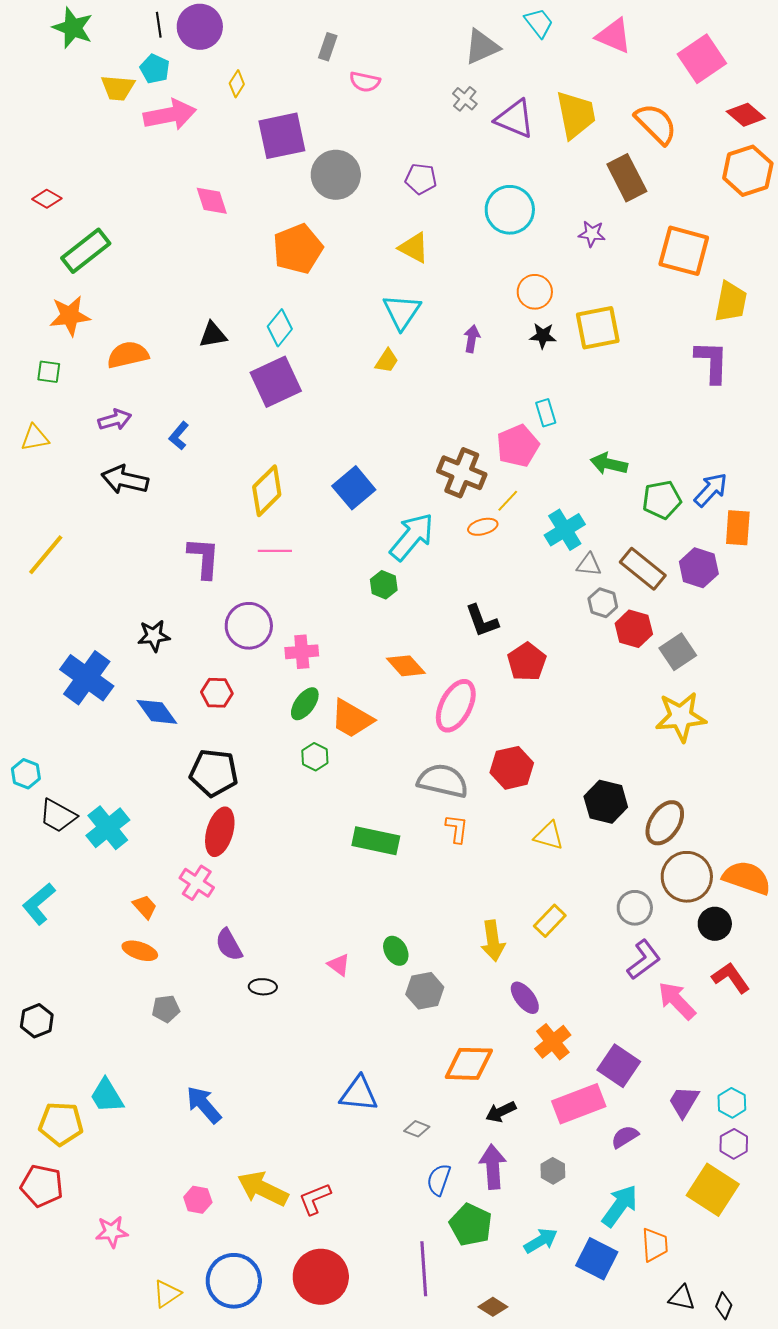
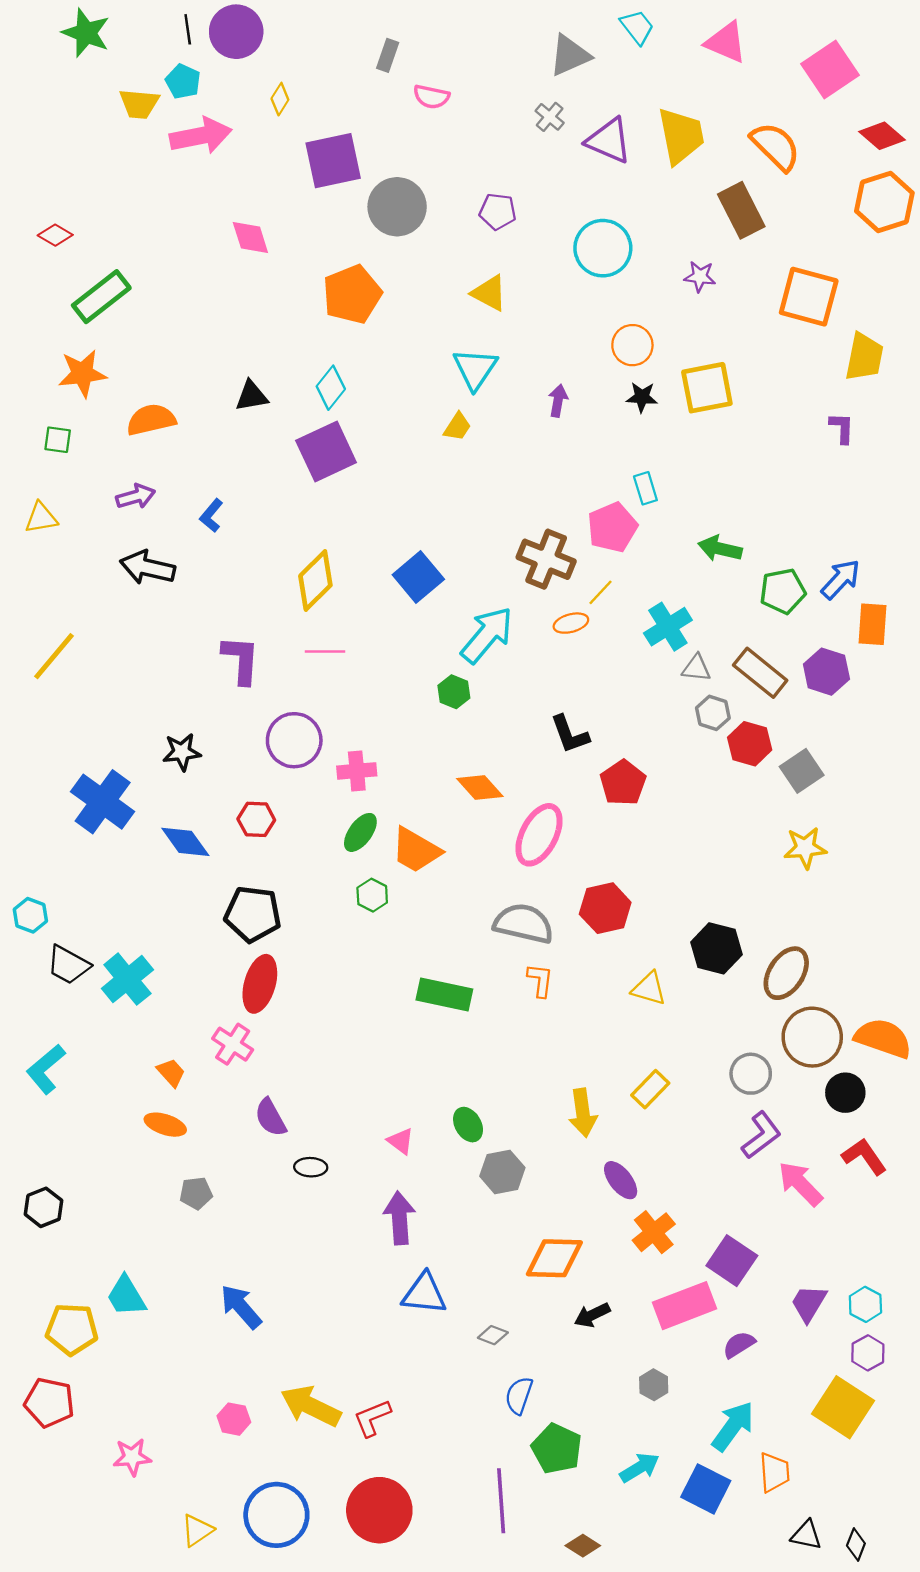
purple L-shape: (712, 362) -> (842, 428), size x0.6
yellow star: (681, 717) -> (805, 848), size x0.7
purple arrow: (493, 1167) -> (399, 1218), moved

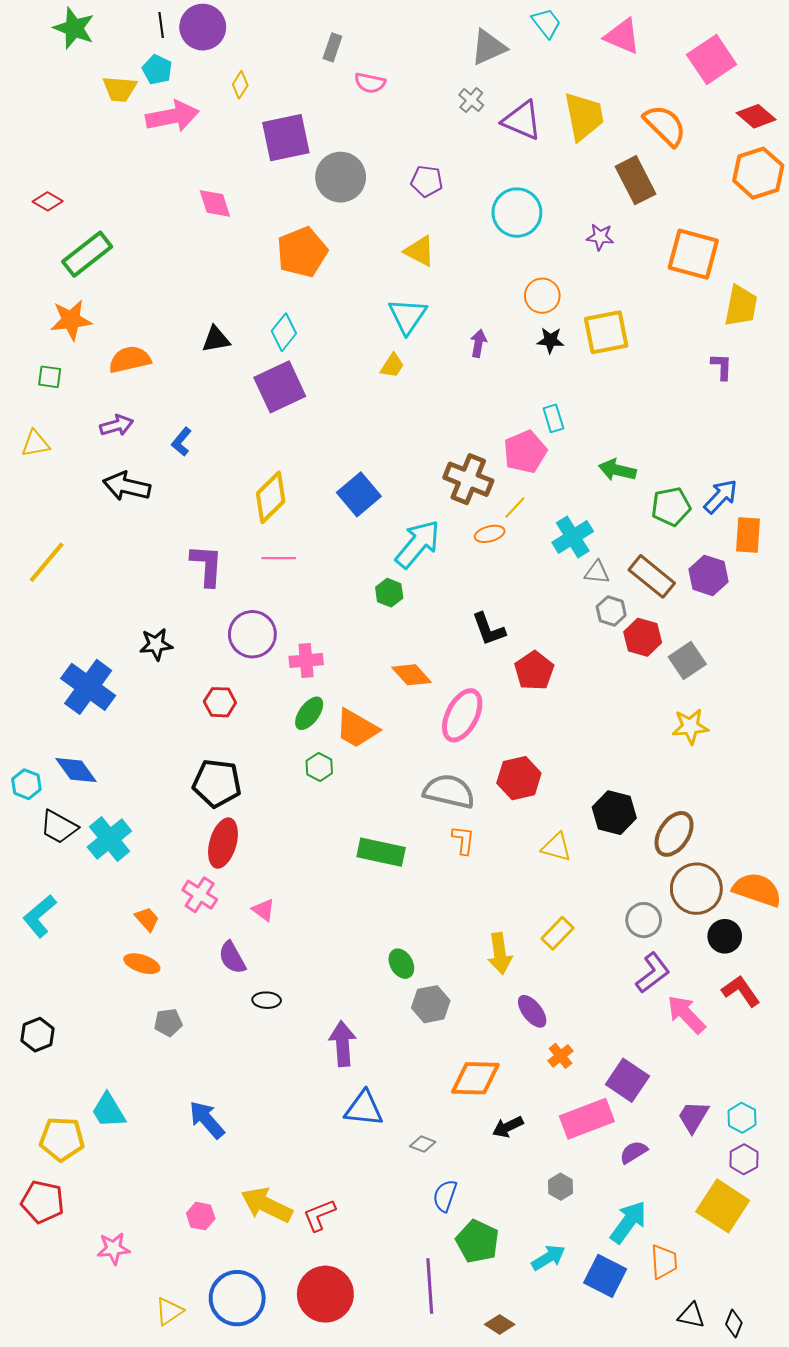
blue diamond: (185, 842) -> (76, 770), moved
pink triangle: (401, 1141) -> (264, 910), moved
orange cross: (654, 1232) -> (561, 1056), size x0.7

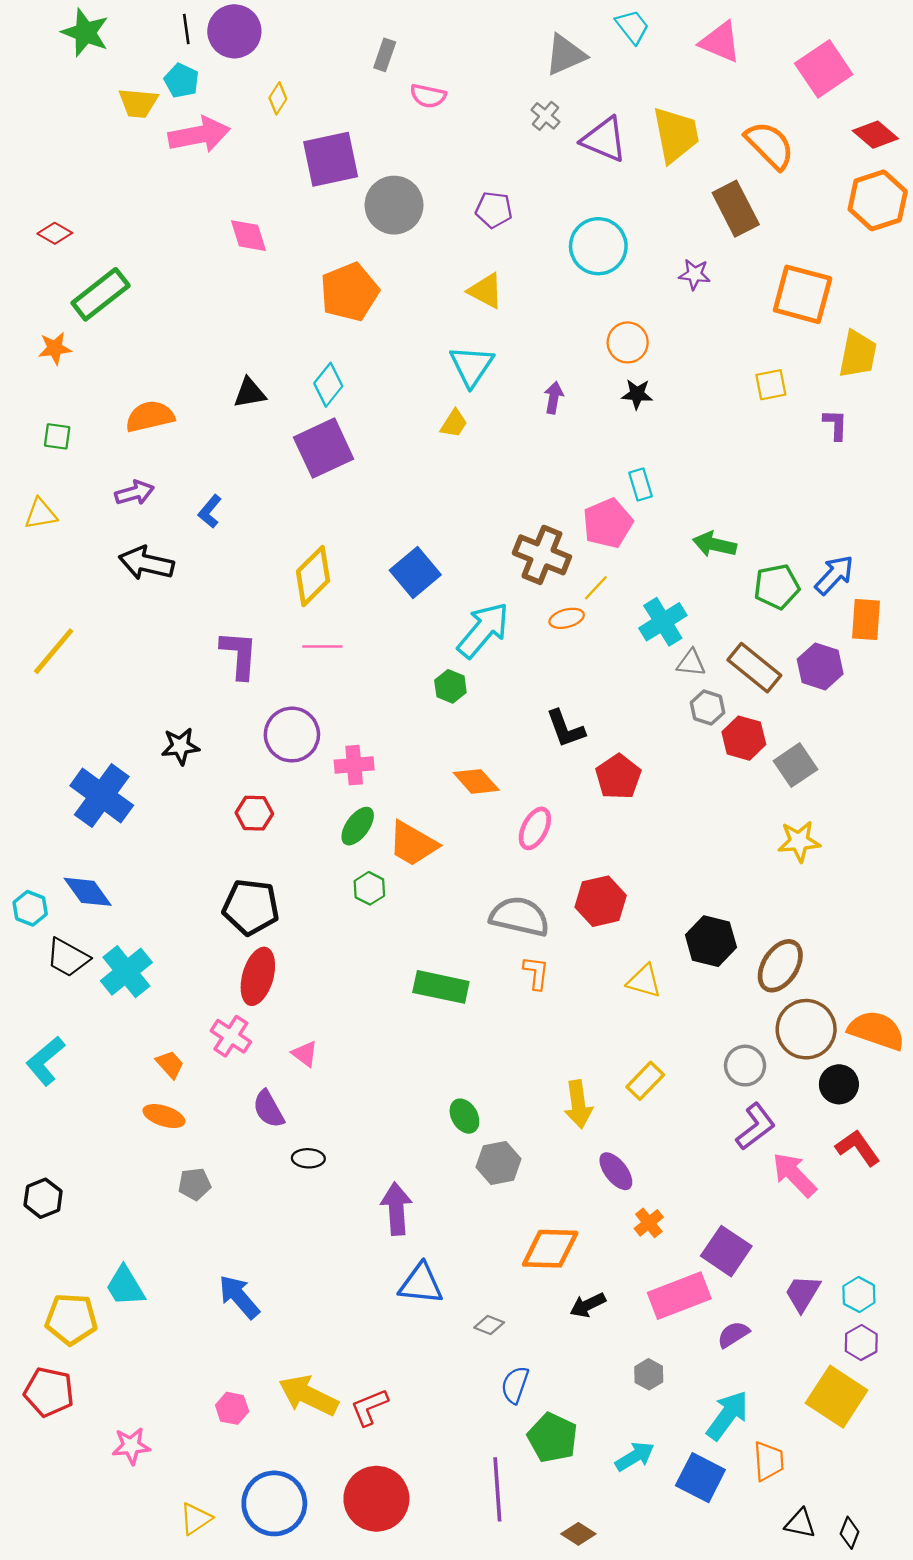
orange star: (71, 320) -> (55, 348), moved, size x0.7
yellow square: (606, 332) -> (771, 385), moved, size x0.6
pink ellipse: (462, 715) -> (535, 828), size x0.7

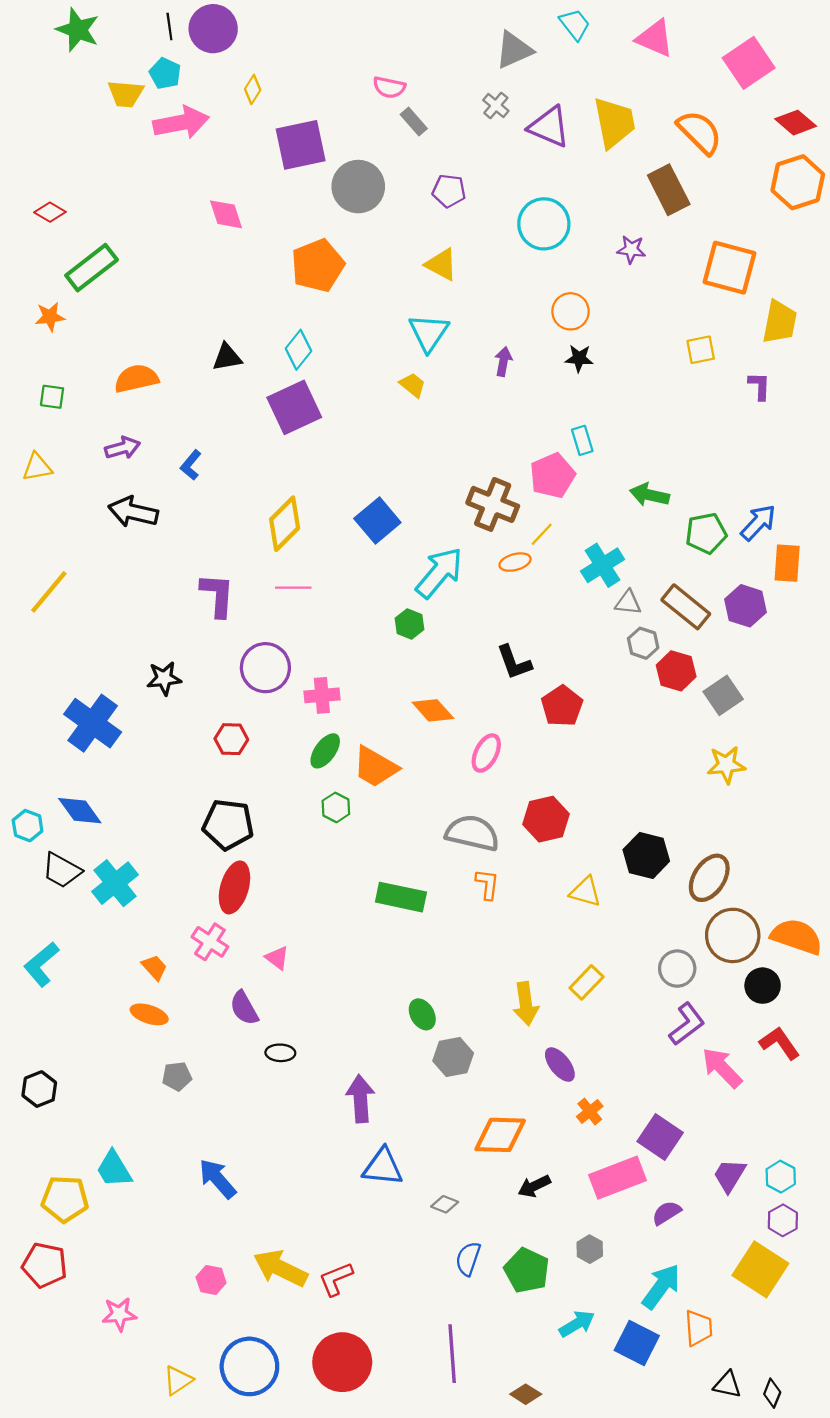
gray rectangle: (385, 55) -> (414, 121), moved, turned -60
yellow trapezoid: (454, 423) -> (413, 385), turned -84
green pentagon: (553, 1438) -> (527, 1270), moved

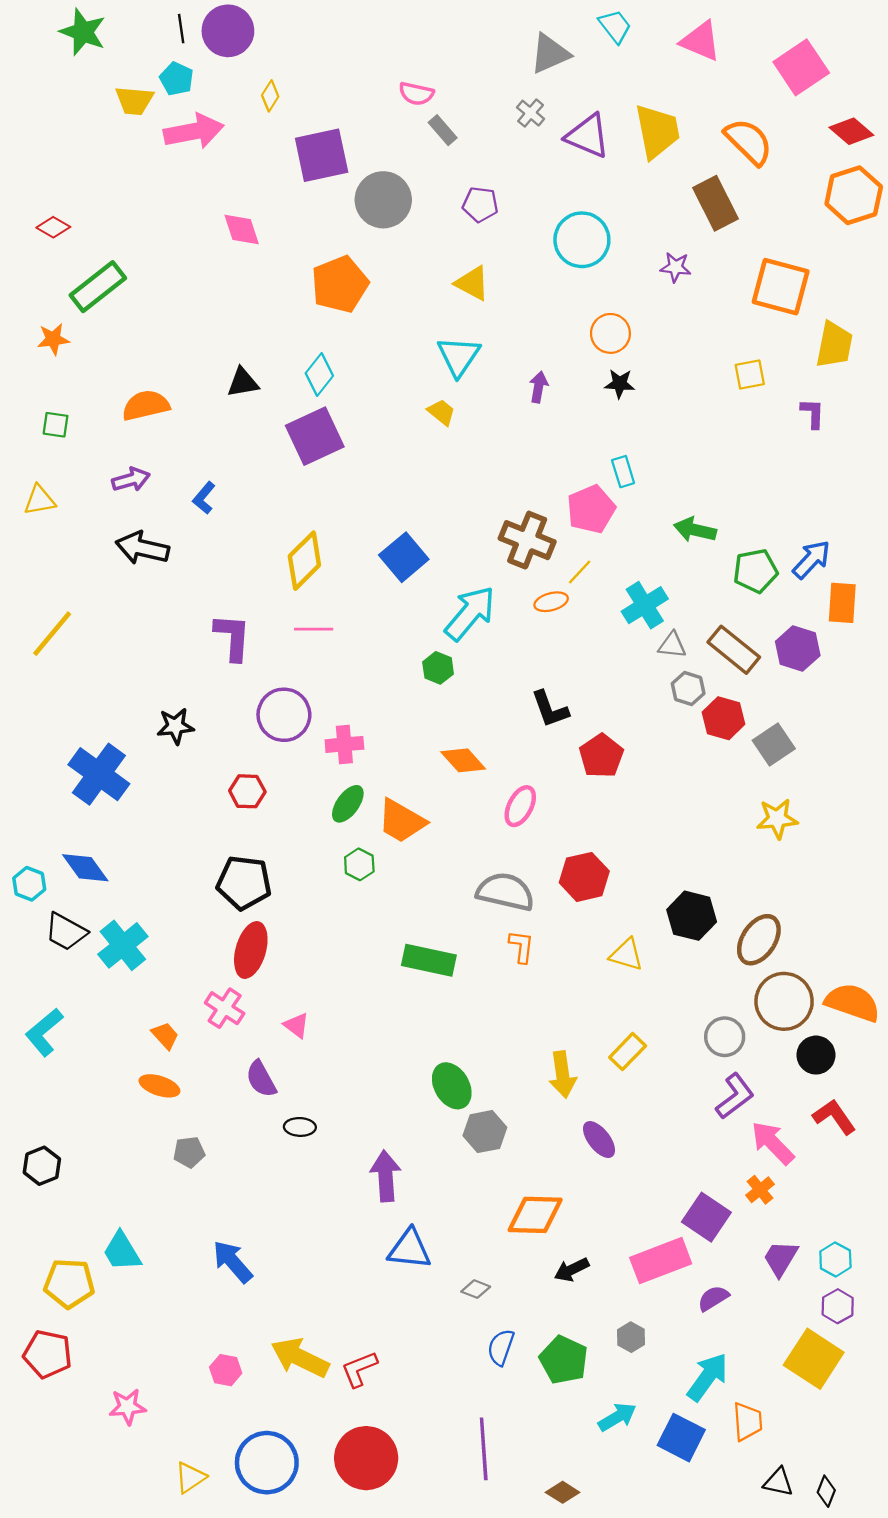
green ellipse: (422, 1014) -> (452, 1086), size x1.4
orange cross: (590, 1111) -> (760, 1190), moved

